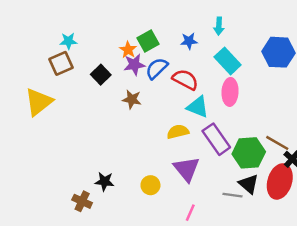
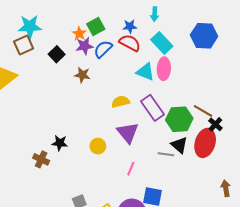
cyan star: (68, 41) -> (30, 26), size x1.6
red semicircle: (185, 80) -> (130, 43), moved
cyan triangle: (198, 107) -> (145, 72), moved

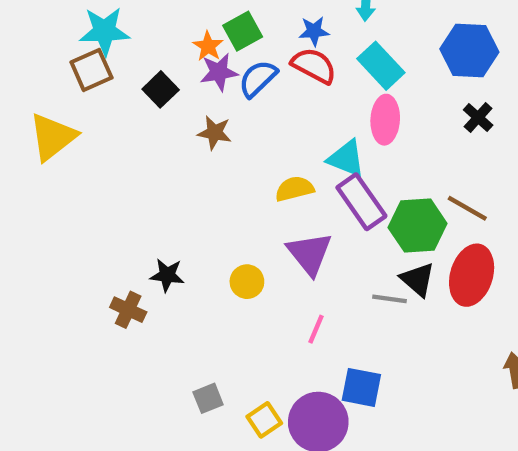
cyan triangle: (145, 72) -> (346, 159), moved
black cross: (215, 124) -> (478, 117), moved

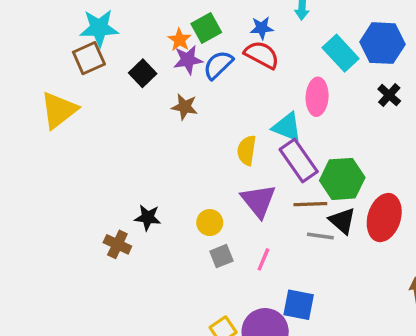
cyan rectangle: (381, 66) -> (341, 53), moved
yellow semicircle: (294, 189) -> (247, 150), turned -68
brown line: (467, 208) -> (310, 204), moved, turned -32
gray square: (208, 398) -> (221, 256), moved

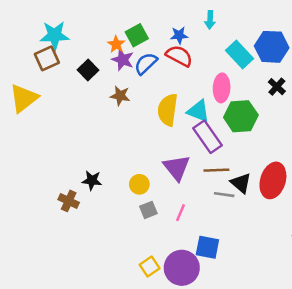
purple star: (188, 60) -> (123, 60), turned 30
yellow semicircle: (247, 150) -> (168, 110), moved, size x1.4
green hexagon: (342, 179) -> (241, 116), moved

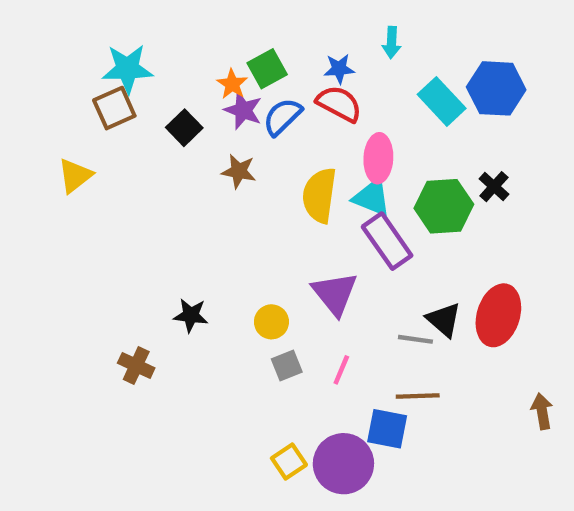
black cross: (277, 87) -> (494, 187), moved
pink ellipse: (222, 88) -> (378, 158), moved
yellow triangle: (24, 98) -> (75, 176), size x0.7
brown line: (216, 170) -> (418, 396), moved
brown cross: (69, 201) -> (136, 365), moved

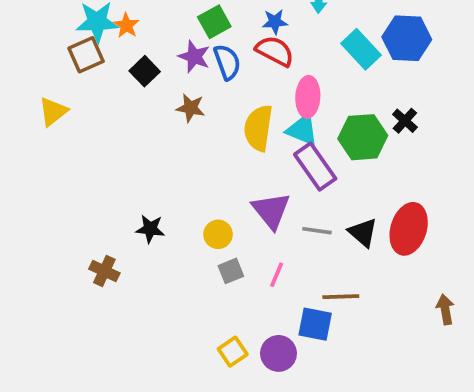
orange star: (232, 84) -> (126, 25), moved
blue semicircle: (282, 117) -> (227, 62), turned 114
gray line: (415, 339) -> (317, 231), moved
purple circle: (343, 464) -> (278, 353), size x0.7

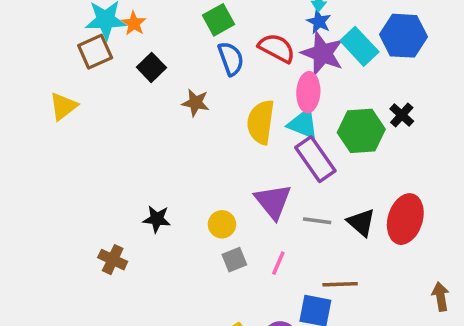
blue star: (275, 22) -> (319, 22), moved, turned 30
purple star: (194, 57) -> (322, 53), moved, size x1.4

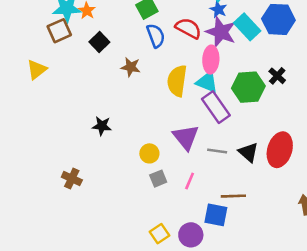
black star: (157, 219) -> (102, 126), moved

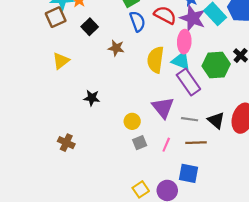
yellow triangle: (37, 70) -> (61, 61), moved
brown line: (233, 196) -> (196, 143), moved

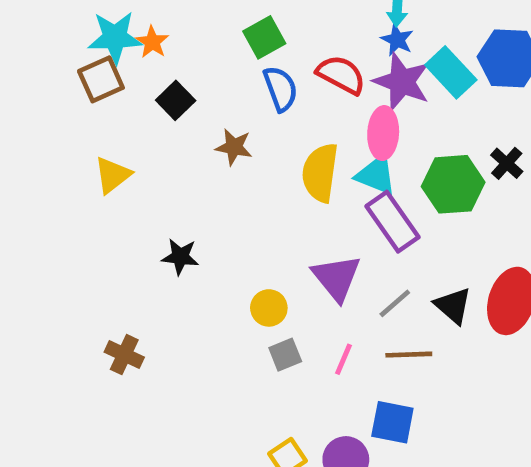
gray line: (190, 119) -> (395, 303), turned -49

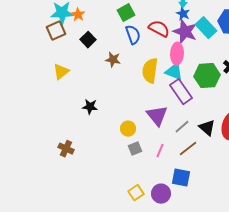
brown line: (409, 355) -> (188, 149), turned -36

